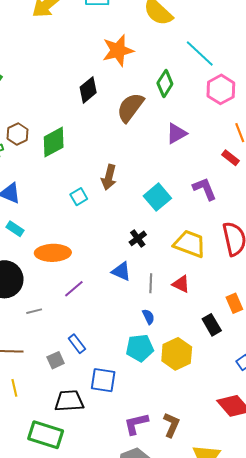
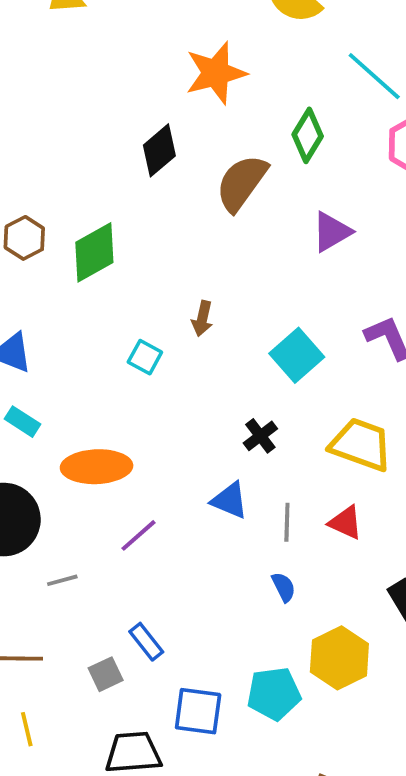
brown arrow: (109, 177) -> (202, 319), size x0.7
cyan square: (79, 197) -> (145, 357), turned -30
cyan pentagon: (140, 348) -> (274, 694), moved

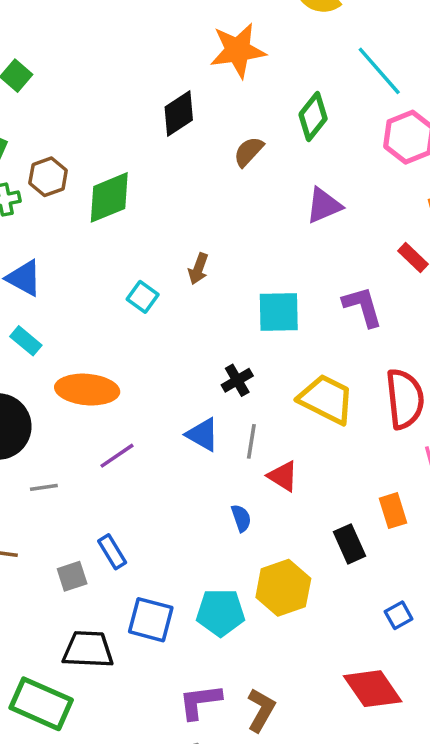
brown semicircle: (242, 183) -> (249, 152), size x0.6
cyan square: (297, 355) -> (279, 312), turned 33
gray line: (287, 522) -> (251, 441), moved
red triangle: (346, 523) -> (283, 476), moved

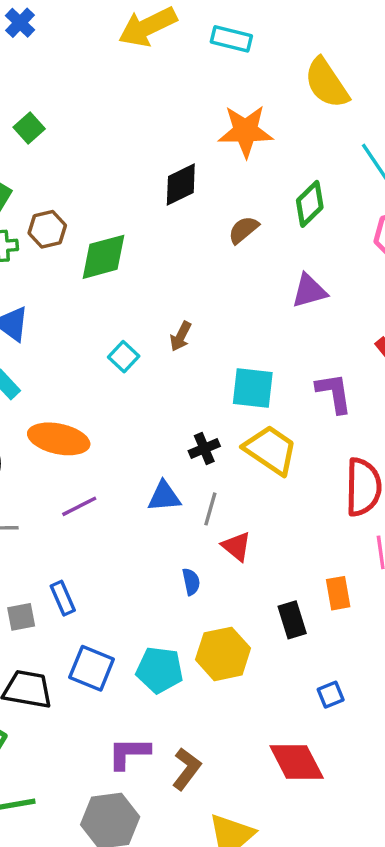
yellow trapezoid: (326, 399) -> (271, 450), moved
blue triangle: (202, 434) -> (164, 496), turned -42

